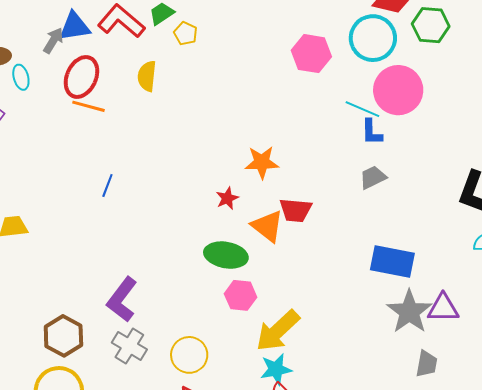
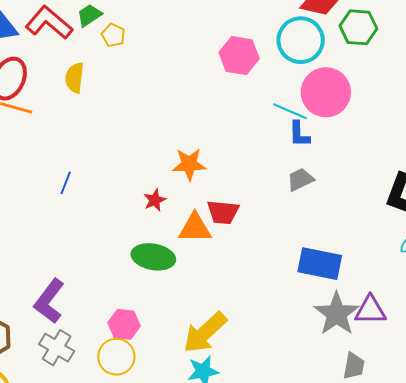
blue line: (107, 185) -> (66, 183), moved
orange triangle: (267, 226) -> (195, 228), turned -39
pink hexagon: (241, 295) -> (124, 324), moved

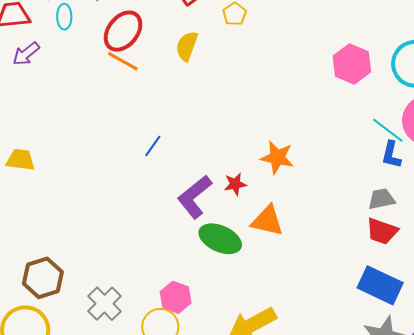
red trapezoid: (223, 212) -> (382, 231), moved
purple L-shape: (49, 301) -> (195, 197), moved

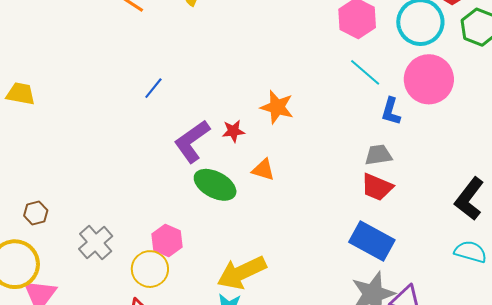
cyan line: (388, 130) -> (365, 72), moved
orange triangle: (267, 221) -> (263, 170), size x0.7
brown hexagon: (43, 278) -> (36, 213), size x0.6

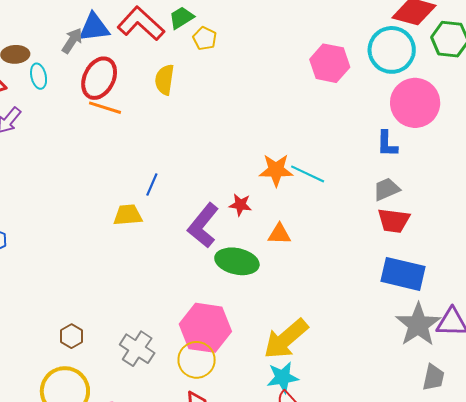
cyan line: (365, 72) -> (308, 174), moved
yellow trapezoid: (21, 94) -> (128, 215), moved
red star: (233, 131) -> (240, 205), turned 30
pink hexagon: (167, 240) -> (205, 328), size x1.6

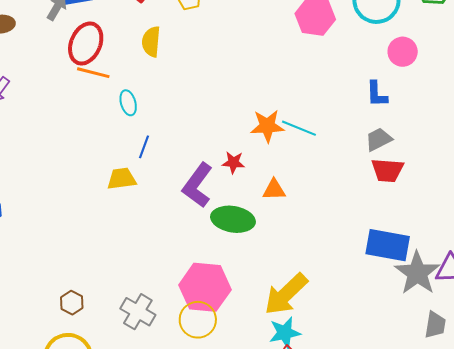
cyan ellipse: (39, 76) -> (128, 103), moved
pink circle: (415, 103) -> (403, 52), size x0.6
blue rectangle: (403, 274) -> (388, 245), moved

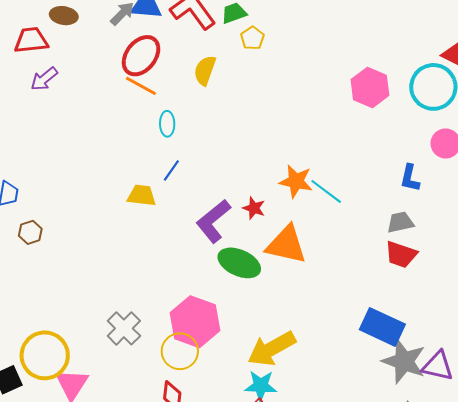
orange triangle: (274, 190) -> (286, 245), size x1.8
gray star: (417, 273) -> (404, 361), turned -30
brown hexagon: (72, 303) -> (30, 232), moved

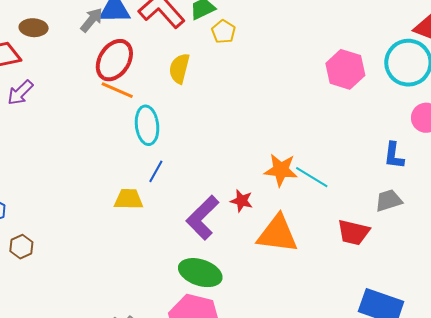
cyan ellipse: (167, 124) -> (147, 125), size x1.5
red trapezoid: (401, 254) -> (353, 232), moved
green ellipse: (239, 263) -> (200, 273), moved

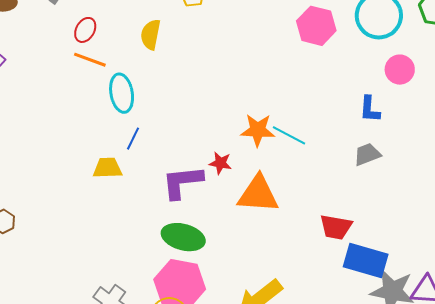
red ellipse: (114, 60) -> (85, 30), size x0.6
purple L-shape: (203, 218) -> (182, 182), turned 42
red trapezoid: (353, 232) -> (336, 227), moved

